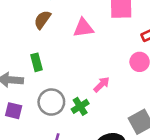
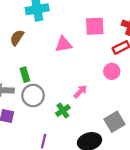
brown semicircle: (42, 20) -> (17, 38), moved
gray circle: (51, 102) -> (33, 96), moved

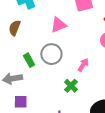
gray circle: (33, 96) -> (51, 54), moved

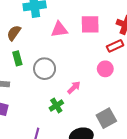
pink triangle: (59, 25) -> (59, 29), moved
green rectangle: (29, 60) -> (17, 58), moved

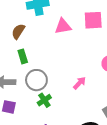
gray circle: (45, 69) -> (36, 80), moved
green cross: (56, 105) -> (44, 100), moved

